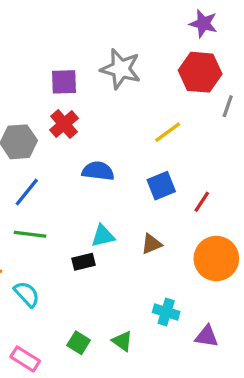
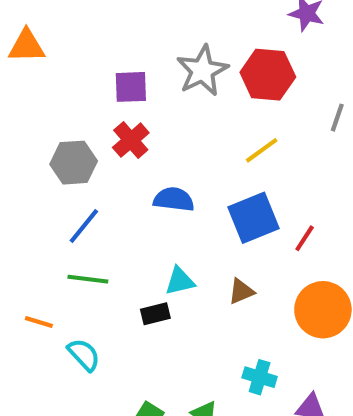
gray star: (121, 69) -> (202, 71), turned 30
red hexagon: (200, 72) -> (268, 75), moved
blue square: (161, 186) -> (253, 218), size x1.4

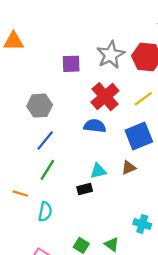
red cross: (131, 140) -> (105, 97), moved, size x1.4
green line: (88, 279) -> (47, 170), turned -65
brown triangle: (241, 291) -> (129, 168), moved
cyan semicircle: (84, 355) -> (45, 212), turned 54

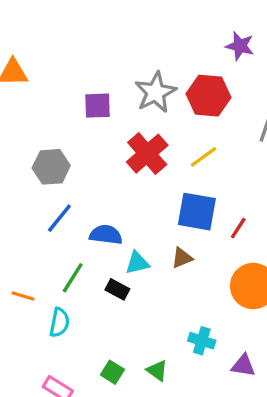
blue semicircle: (95, 126) -> (106, 235), moved
blue square: (139, 136) -> (197, 212), turned 32
green line: (47, 170) -> (73, 278), moved
black rectangle: (85, 189) -> (117, 289), turned 42

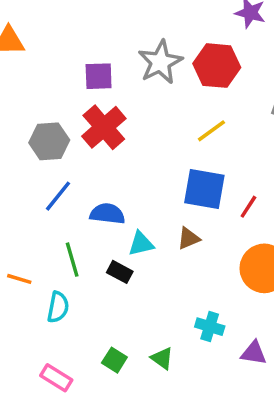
red cross: (147, 154) -> (104, 127), moved
green line: (73, 278) -> (72, 260), turned -48

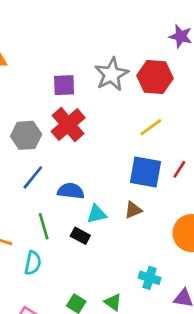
red line: (248, 207) -> (179, 169), moved

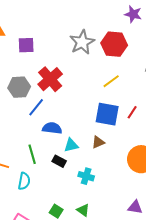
purple square: (64, 85) -> (26, 45), moved
blue line: (33, 177) -> (36, 107), moved
cyan cross: (150, 278) -> (86, 176), moved

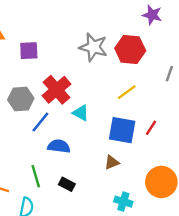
gray star: (82, 42) -> (93, 47), turned -30
cyan triangle: (71, 145) -> (81, 113), moved, turned 42
cyan cross: (86, 176) -> (123, 202), moved

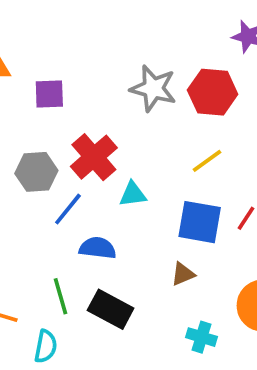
cyan triangle: (81, 113) -> (133, 194), turned -36
black rectangle: (67, 184) -> (111, 309), size x1.6

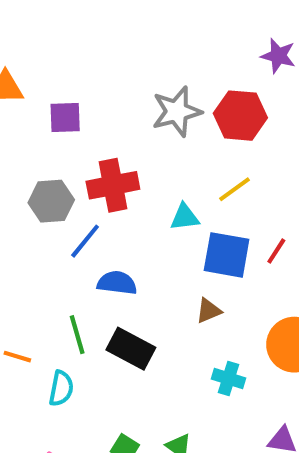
gray star: (153, 88) -> (177, 112), turned -30
red cross: (94, 157) -> (113, 185), turned 30
cyan triangle: (133, 194) -> (185, 217), moved

